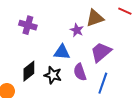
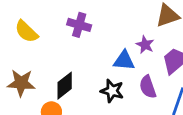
purple star: (77, 30) -> (145, 45), moved
black diamond: (29, 71) -> (65, 86), moved

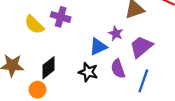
yellow semicircle: (26, 31) -> (34, 25), moved
blue triangle: (124, 61) -> (98, 47), turned -30

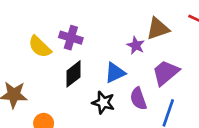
purple star: (116, 33) -> (136, 45), moved
black diamond: (49, 68) -> (73, 74), moved

